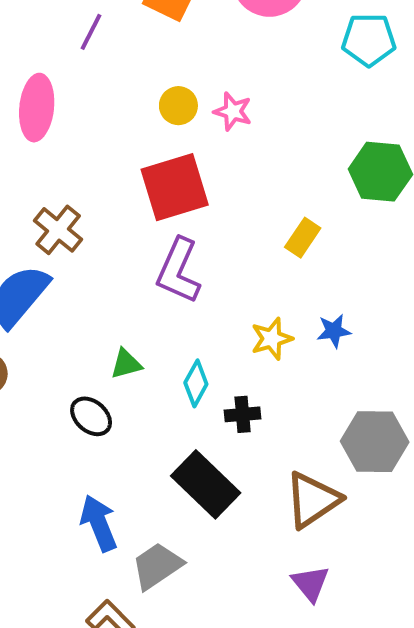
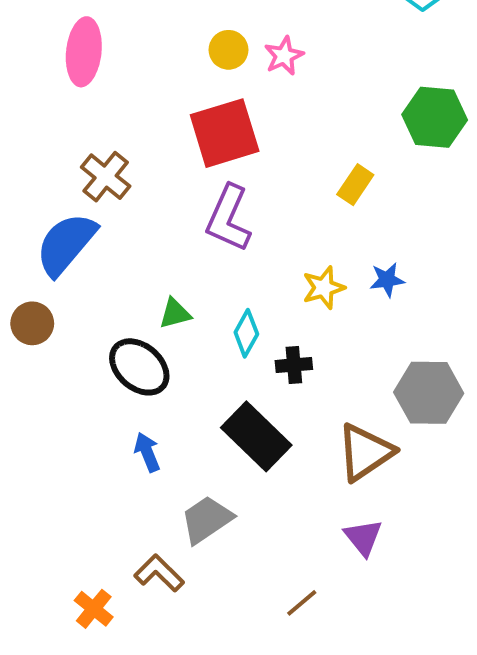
pink star: (233, 111) -> (284, 56), turned 30
black ellipse: (91, 416) -> (139, 367), size x1.4
blue arrow: (99, 523) -> (147, 452), moved, size x0.7

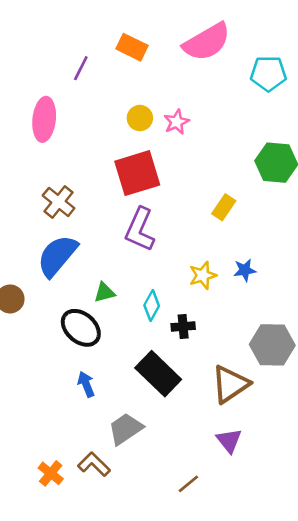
blue semicircle: (66, 244) -> (57, 256), moved
orange cross: (94, 609) -> (51, 473), moved

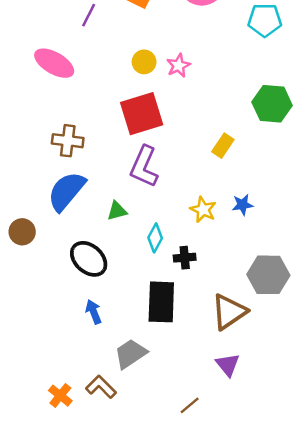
pink ellipse: (44, 119) -> (54, 63), turned -66
brown cross: (59, 202) -> (68, 141), turned -32
yellow star: (203, 275) -> (203, 210), turned -30
green triangle: (104, 292) -> (117, 211), moved
black rectangle: (158, 374) -> (161, 302), turned 48

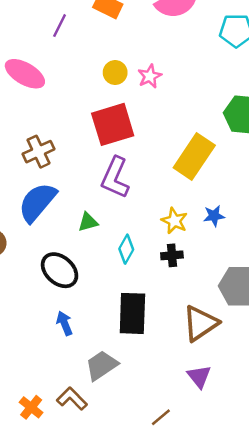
brown cross: (68, 141) -> (39, 152), turned -32
yellow rectangle: (223, 146) -> (194, 157), size x1.8
black cross: (185, 258) -> (172, 255), moved

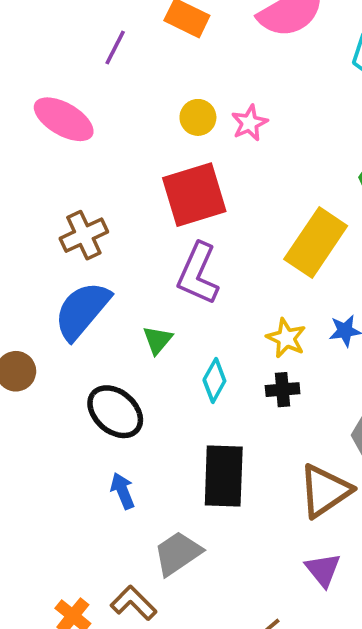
green triangle: (88, 222) -> (157, 340), turned -35

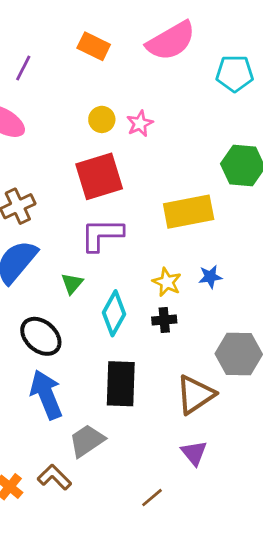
purple line: (115, 48) -> (23, 68), moved
yellow rectangle: (316, 242) -> (189, 212), turned 45
purple L-shape: (198, 274) -> (102, 235), turned 66
cyan diamond: (214, 380) -> (114, 313), size x1.4
blue arrow: (123, 491) -> (46, 395), size x1.8

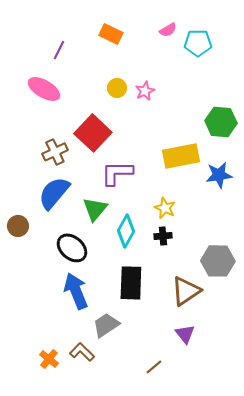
pink semicircle: (171, 41) -> (168, 30), size x0.5
cyan pentagon: (235, 73) -> (198, 43), moved
red square: (99, 176) -> (93, 133), moved, turned -30
blue star: (210, 277) -> (219, 175), moved, size x1.5
green triangle: (72, 283) -> (95, 209), size x1.5

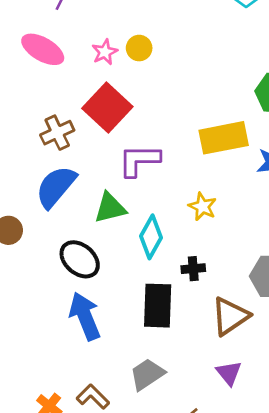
pink star: (145, 91) -> (105, 52), moved
green triangle: (95, 209) -> (110, 208), turned 36
black cross: (163, 236) -> (193, 269), moved
gray trapezoid: (106, 325) -> (147, 374), moved

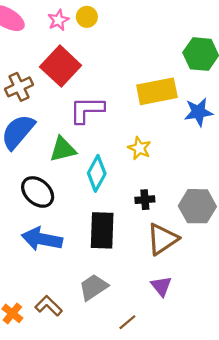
black cross: (193, 269) -> (145, 200), moved
blue arrow: (85, 316) -> (42, 239), turned -57

